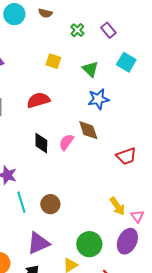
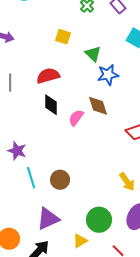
green triangle: (90, 69) -> (93, 54), moved
black diamond: (41, 143) -> (51, 105), moved

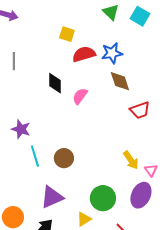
yellow square: (63, 37) -> (67, 34), moved
green triangle: (93, 54) -> (111, 12), moved
red semicircle: (48, 76) -> (84, 54), moved
brown diamond: (98, 106) -> (120, 81), moved

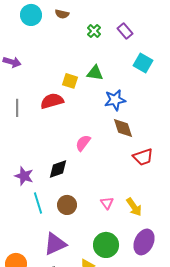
green triangle: (111, 12) -> (95, 73), moved, turned -36
red semicircle: (84, 54) -> (52, 101), moved
black diamond: (55, 83) -> (58, 169), moved, turned 70
pink triangle: (151, 170) -> (107, 203), moved

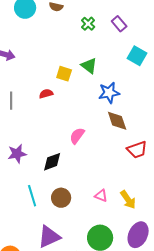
green triangle: (95, 73) -> (89, 66), turned 30
red semicircle: (52, 101) -> (46, 94), size x0.6
purple star: (24, 176) -> (17, 154), moved, turned -30
pink triangle: (107, 203) -> (101, 196), turned -32

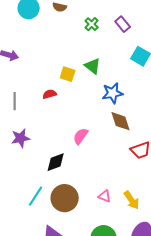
purple star: (17, 154) -> (21, 138), moved
cyan line: (32, 196) -> (36, 196), turned 50
brown circle: (61, 198) -> (65, 198), size x1.4

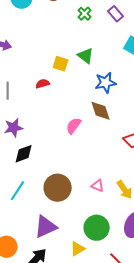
brown diamond: (121, 121) -> (101, 111), moved
black diamond: (56, 162) -> (24, 154), moved
cyan line: (36, 196) -> (18, 191), moved

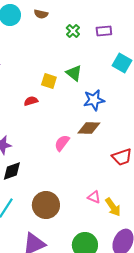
purple rectangle: (116, 14) -> (104, 31), turned -56
brown diamond: (101, 111) -> (89, 128), turned -70
pink triangle: (98, 186) -> (94, 197), moved

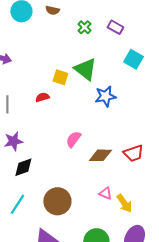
purple rectangle: (104, 31) -> (115, 27), turned 35
green triangle: (74, 73) -> (85, 69), size x1.4
brown diamond: (89, 128) -> (100, 155), moved

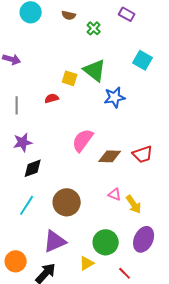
brown semicircle: (52, 10) -> (69, 15), moved
purple rectangle: (115, 27) -> (127, 14), moved
pink semicircle: (73, 139) -> (83, 140), size x1.4

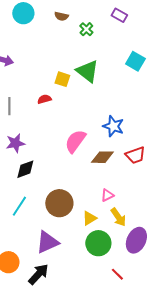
blue star: (115, 97) -> (113, 126), moved, turned 30
pink triangle: (115, 194) -> (107, 195), turned -48
yellow arrow: (134, 204) -> (118, 217), moved
yellow triangle: (87, 263) -> (89, 218), moved

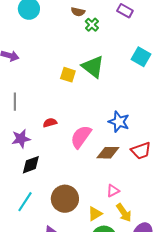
brown semicircle: (61, 16) -> (78, 12), moved
red semicircle: (44, 99) -> (50, 123), moved

